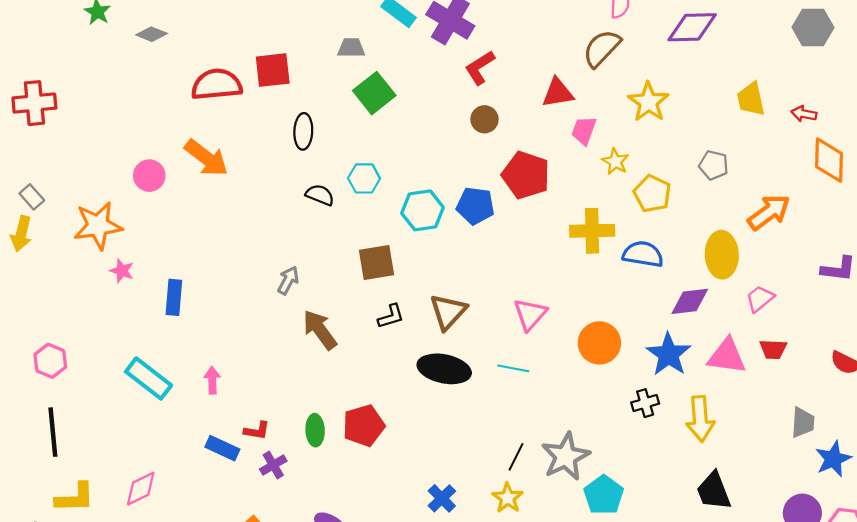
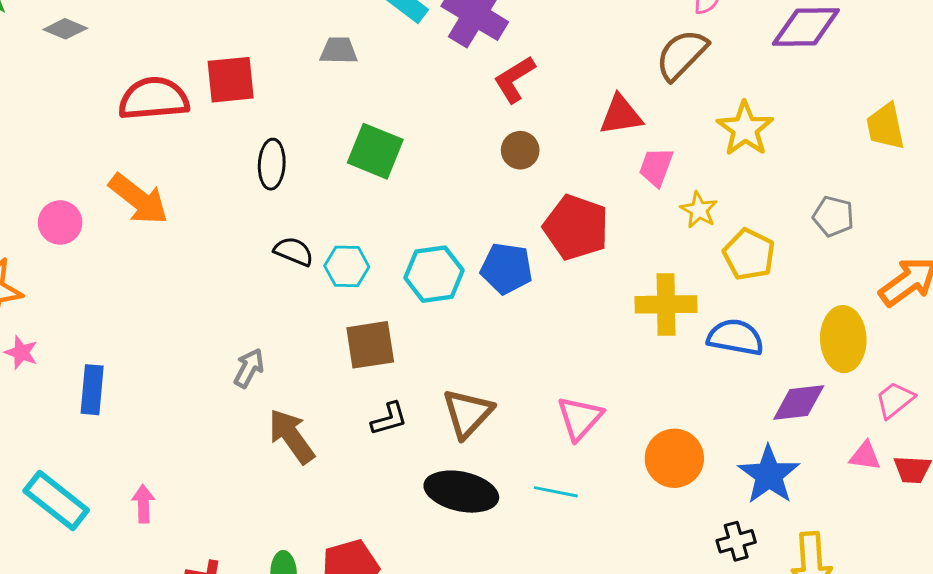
green square: (374, 93) -> (375, 151), moved, turned -30
cyan hexagon: (364, 178) -> (347, 266), moved
pink triangle: (727, 356) -> (865, 456), moved, size x0.6

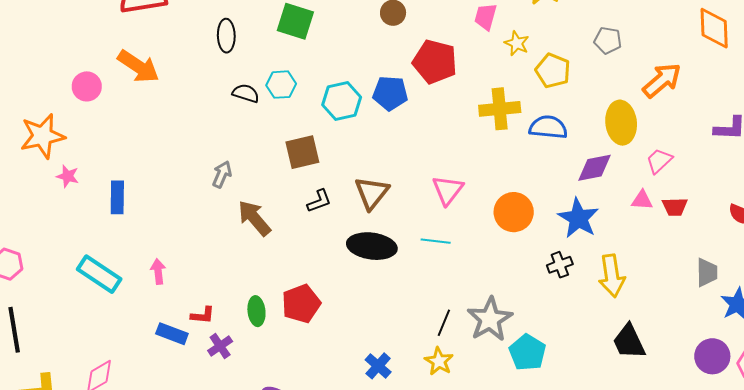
cyan hexagon: (347, 266) -> (281, 85), moved

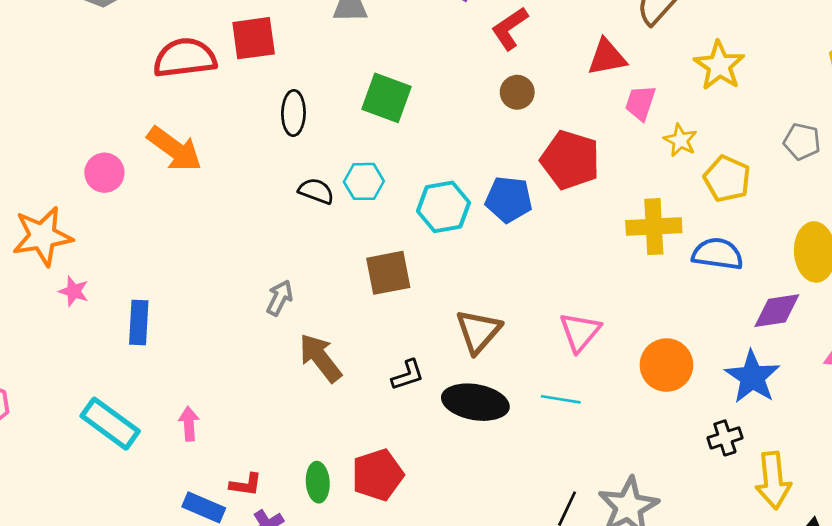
black L-shape: (319, 201) -> (408, 375), moved
yellow arrow: (612, 276) -> (773, 480), moved

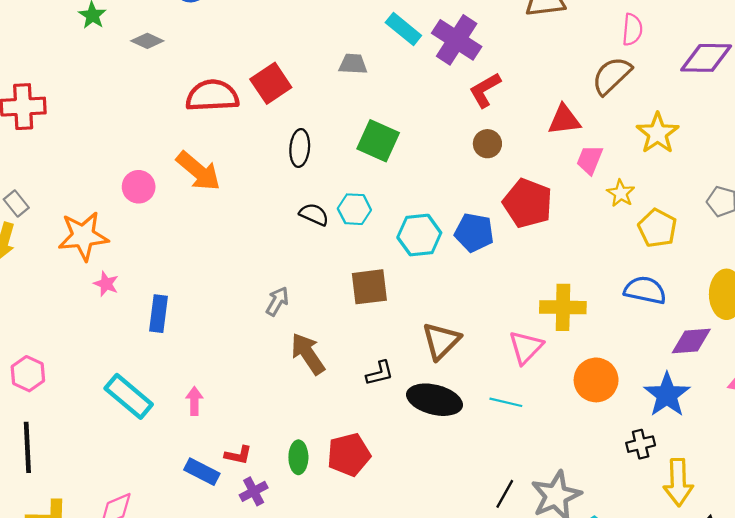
red square: (254, 38) -> (271, 83), turned -30
yellow cross: (654, 227) -> (563, 307), moved

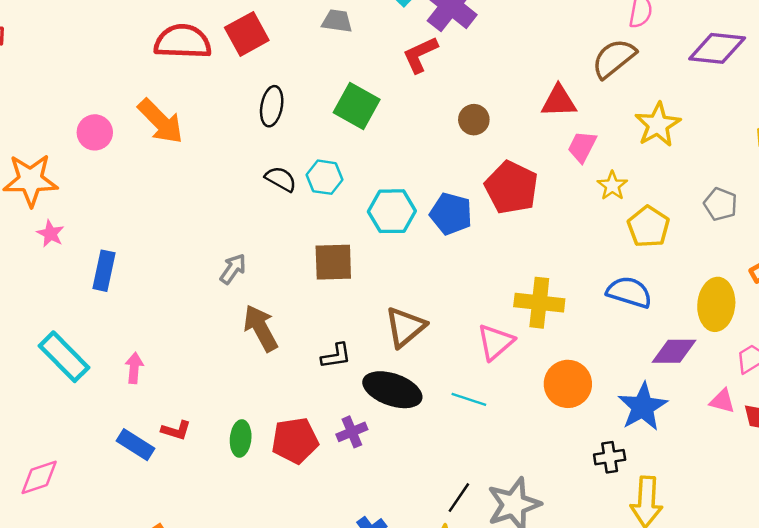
red L-shape: (485, 90) -> (420, 55), moved
purple cross: (254, 491) -> (352, 432), moved

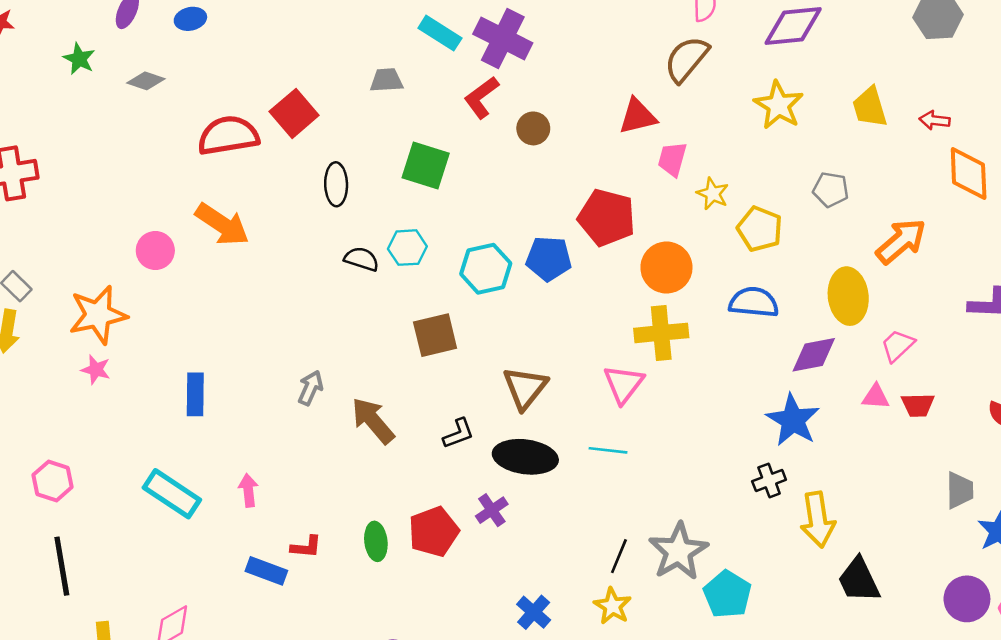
brown circle: (474, 120) -> (533, 128), moved
yellow star: (658, 125) -> (779, 105), moved
pink star: (50, 234) -> (96, 370), moved
gray arrow: (233, 269) -> (310, 388), moved
orange circle: (568, 384) -> (666, 268), moved

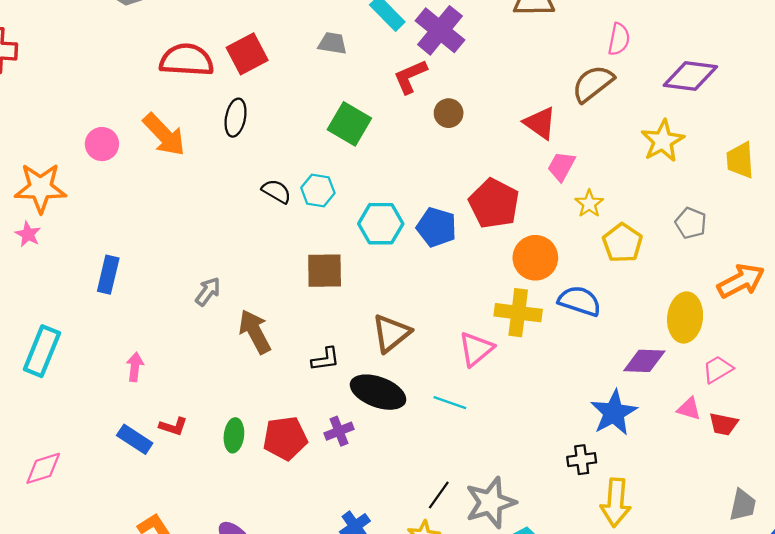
red triangle: (638, 116) -> (540, 123), turned 36
black ellipse: (336, 184) -> (236, 118), moved
blue semicircle: (754, 302) -> (580, 301), moved
cyan rectangle: (172, 494) -> (42, 351), moved, turned 66

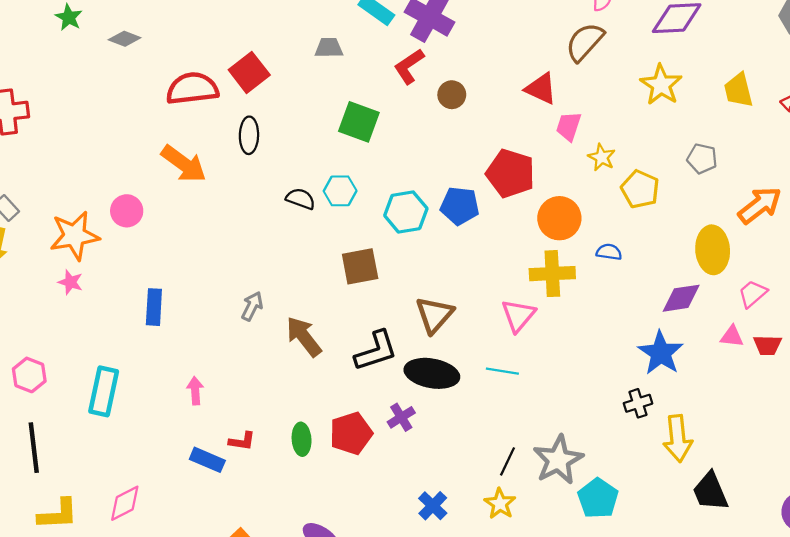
pink circle: (102, 144) -> (127, 211), moved
blue semicircle: (580, 301) -> (609, 252), size x0.6
black L-shape: (325, 359) -> (376, 351), size x1.6

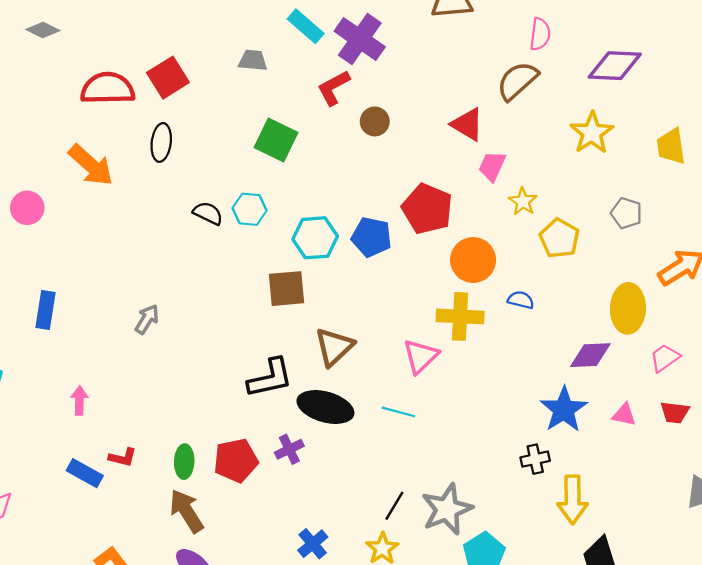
brown square: (360, 266) -> (287, 289), moved
pink triangle: (732, 336) -> (624, 415), moved
brown arrow: (304, 337) -> (187, 511), moved

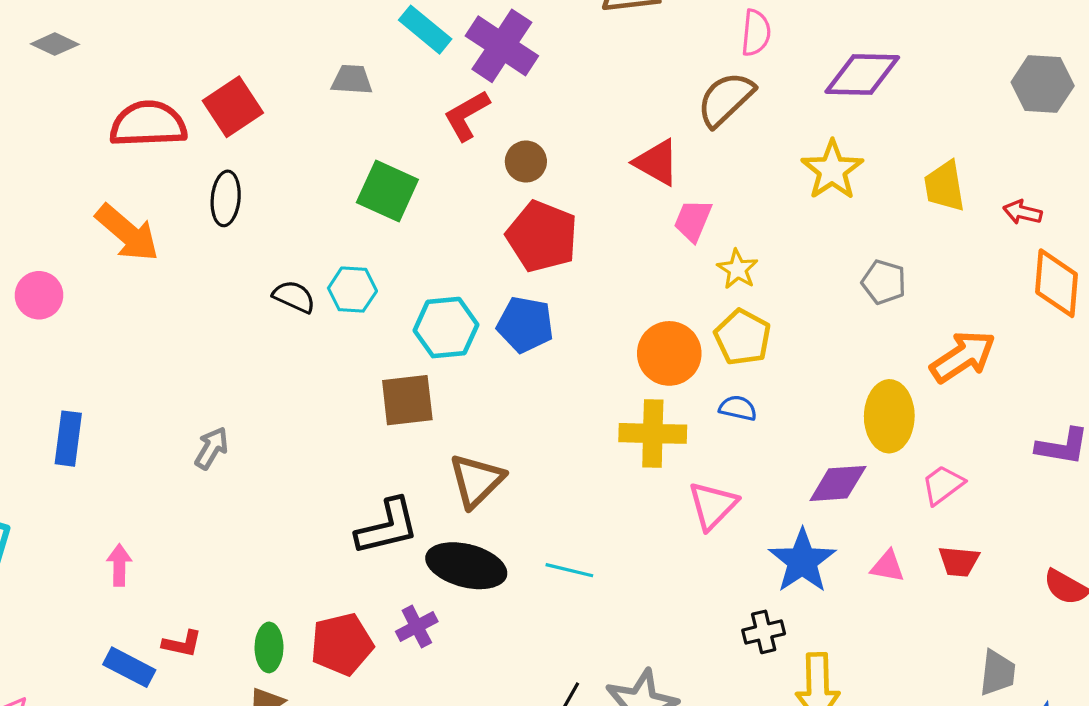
red pentagon: (427, 209) -> (542, 236), moved
yellow pentagon: (559, 238) -> (743, 337), moved
pink triangle: (421, 356) -> (713, 505), moved

